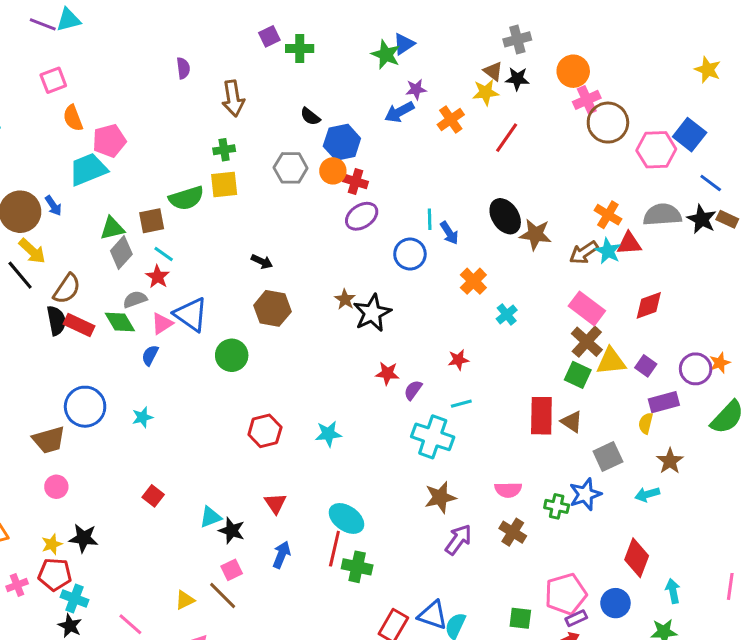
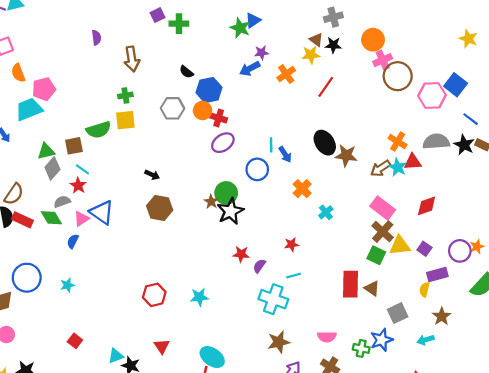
green circle: (232, 355) -> (226, 193), moved

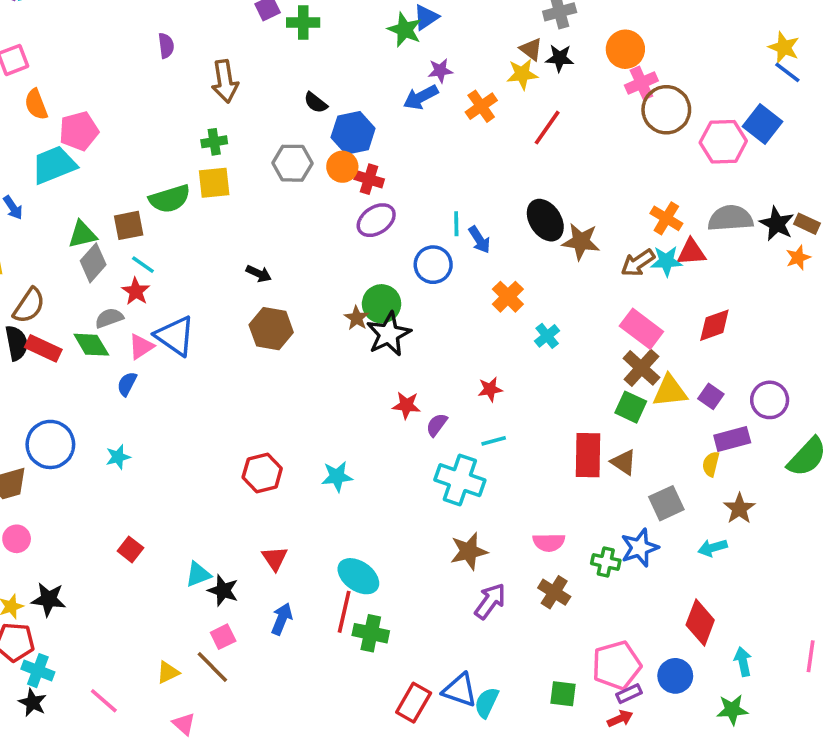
blue line: (471, 119) -> (787, 72), moved
cyan star: (398, 167) -> (666, 261), turned -30
orange star: (477, 247) -> (798, 258), moved

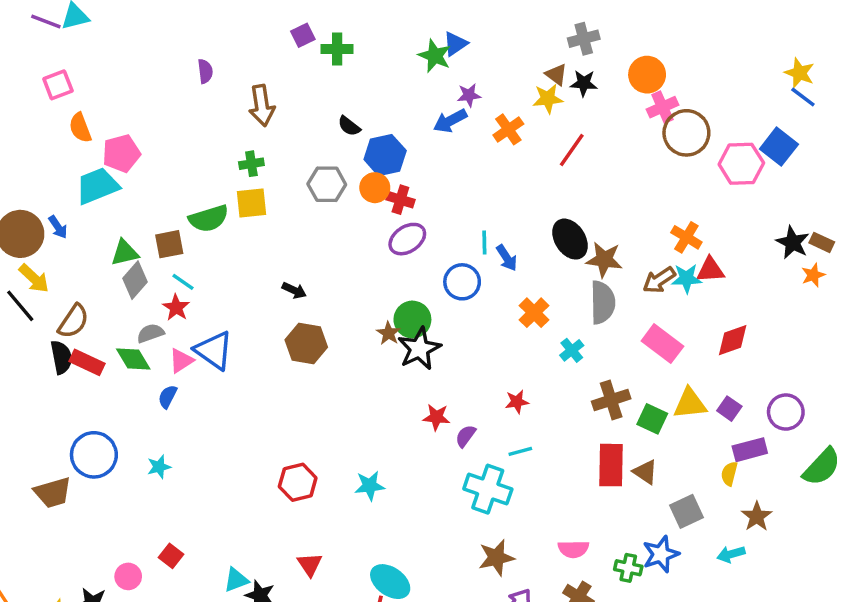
gray semicircle: (730, 218) -> (603, 302), moved, turned 93
brown cross: (641, 368) -> (611, 400), moved, turned 30
pink circle: (17, 539) -> (128, 576), moved

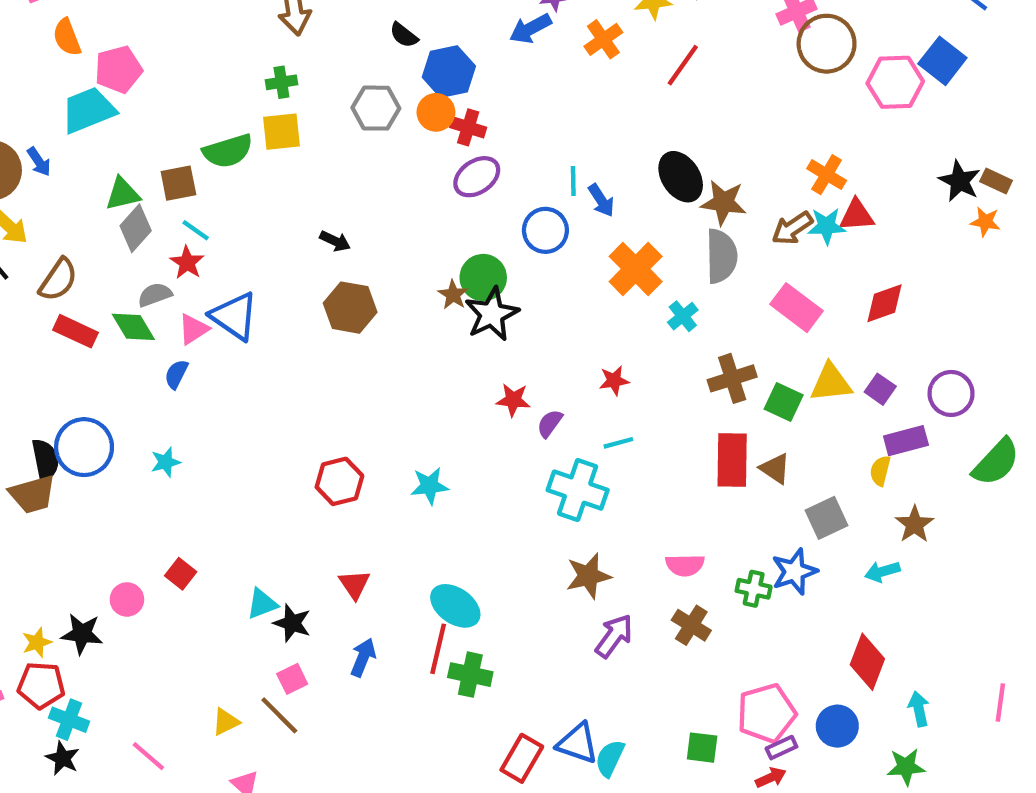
orange star: (813, 275) -> (985, 222), turned 30
orange cross: (534, 313) -> (636, 269), size x1.4
black semicircle: (61, 357) -> (45, 460), moved

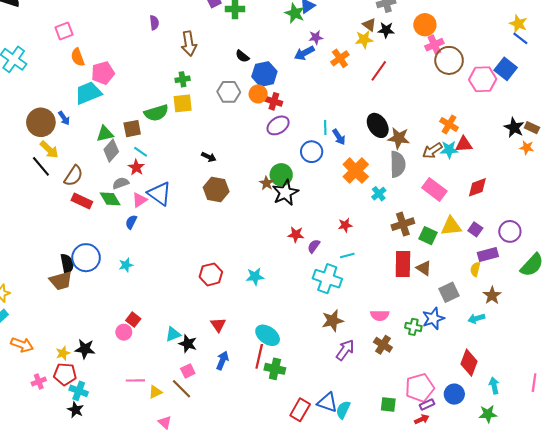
pink circle: (127, 599) -> (124, 332), moved
pink line: (148, 756) -> (135, 380), moved, turned -42

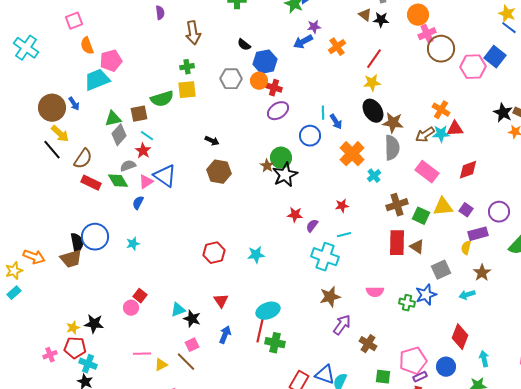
yellow star: (364, 39) -> (372, 83), moved
cyan ellipse: (268, 335) -> (268, 311), turned -55
orange arrow: (22, 345) -> (34, 257), moved
brown cross: (383, 345) -> (368, 344), moved

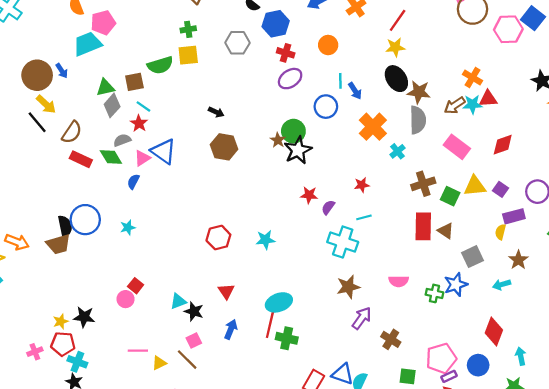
orange circle: (259, 81) -> (328, 45), moved

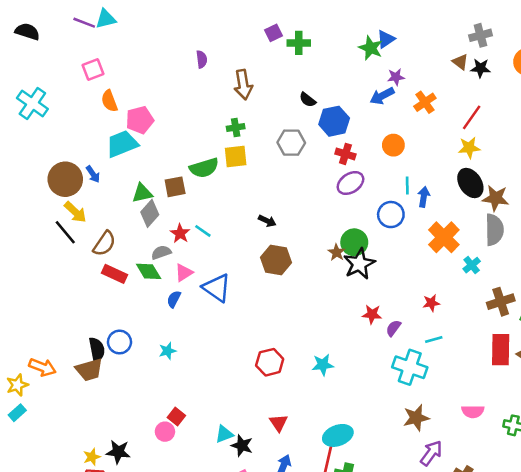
blue arrow: (355, 91) -> (424, 197), turned -138
cyan line: (143, 107) -> (203, 231), moved
blue triangle: (164, 151) -> (217, 288), moved
blue circle: (85, 220) -> (120, 342), size x0.7

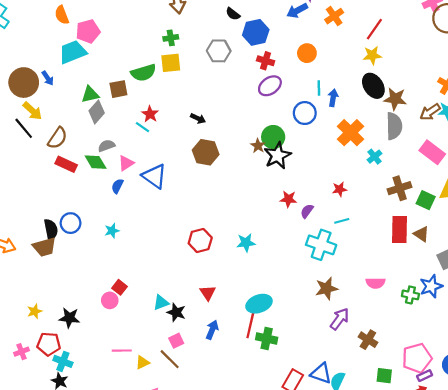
red star: (180, 233) -> (150, 114), moved
yellow star: (92, 457) -> (35, 311), moved

